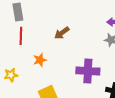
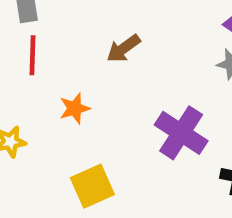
purple cross: (88, 71) -> (181, 133), turned 30

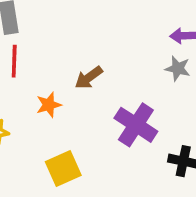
brown arrow: (123, 49) -> (89, 78), moved

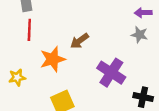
orange star: (49, 105) -> (53, 59), size x1.5

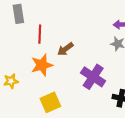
red line: (29, 30) -> (40, 34), moved

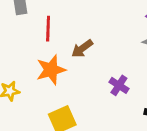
purple cross: (93, 77) -> (119, 85), size x0.6

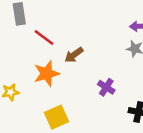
red line: (48, 29) -> (44, 37), turned -55

